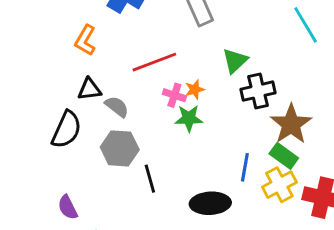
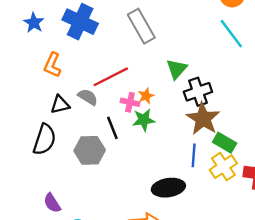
gray semicircle: (117, 107) -> (88, 97), moved
brown star: (291, 124) -> (203, 119), moved
black line: (150, 179) -> (112, 128), moved

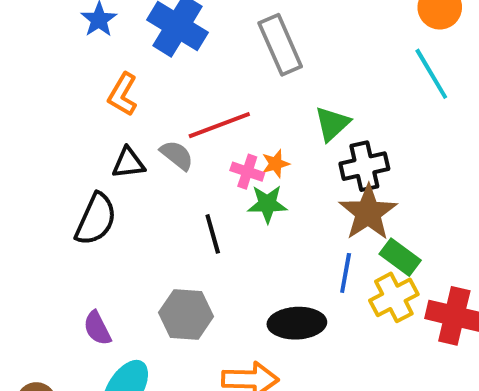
black line: (112, 128) -> (213, 234), moved
gray hexagon: (90, 150) -> (186, 314), moved

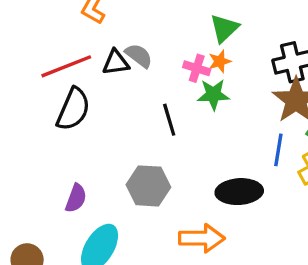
green triangle: (332, 124) -> (224, 28), moved
red line: (219, 125) -> (66, 66), moved
black triangle: (128, 163) -> (116, 62), moved
purple semicircle: (97, 328) -> (76, 198), turned -132

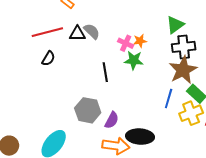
green triangle: (224, 28) -> (175, 25), moved
black semicircle: (73, 109) -> (48, 58), size x0.6
black ellipse: (239, 192) -> (140, 137), moved
purple semicircle: (76, 198) -> (112, 120), moved

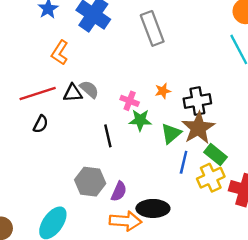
green triangle: (175, 25) -> (171, 133), moved
orange star: (140, 41) -> (163, 91), moved

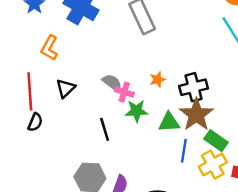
gray semicircle: (89, 89) -> (112, 83), moved
red line: (38, 93) -> (30, 91), turned -72
black triangle: (73, 93) -> (66, 88), turned -36
green triangle: (171, 133) -> (169, 122), turned 40

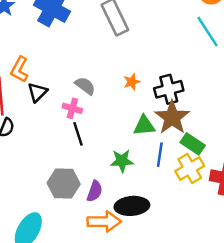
orange L-shape: (49, 48) -> (20, 69), moved
pink cross: (124, 92) -> (72, 108), moved
green star: (137, 111) -> (122, 161), moved

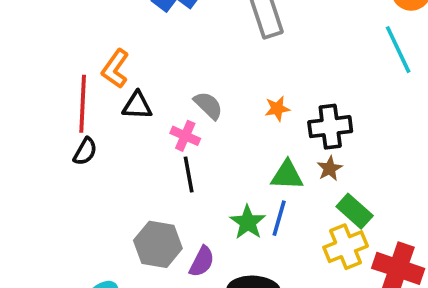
black triangle: (37, 92) -> (137, 106), turned 40
brown star: (172, 117) -> (330, 169), size x0.5
blue line: (160, 155) -> (279, 218), moved
green star: (122, 161) -> (248, 222), turned 30

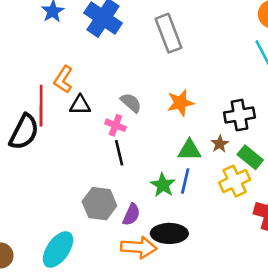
orange star: (277, 109) -> (180, 103), size x1.5
black cross: (330, 127) -> (239, 115), moved
black semicircle: (85, 151) -> (24, 132), moved, size x1.8
green rectangle: (355, 211) -> (250, 157), moved
yellow cross: (346, 247) -> (235, 181), moved

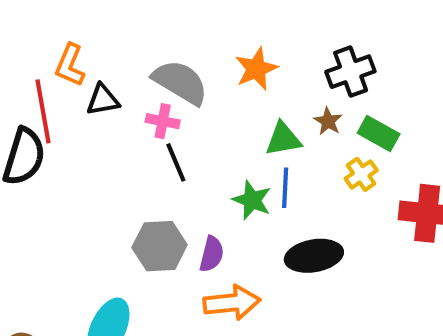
gray semicircle: (131, 103) -> (180, 82), size x1.6
yellow cross: (235, 181) -> (361, 174), size x0.7
black ellipse: (169, 233) -> (314, 256), moved

